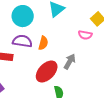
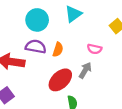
pink semicircle: (85, 35) -> (94, 49), moved

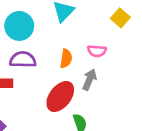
orange semicircle: (58, 50) -> (66, 59), moved

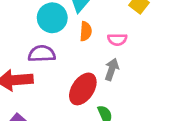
cyan circle: (19, 26) -> (52, 18), moved
orange semicircle: (66, 59) -> (86, 31), moved

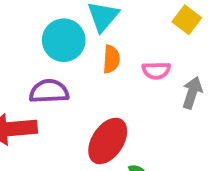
gray arrow: (112, 69) -> (192, 93), moved

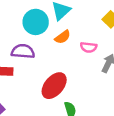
orange semicircle: (111, 59) -> (63, 37), turned 42

